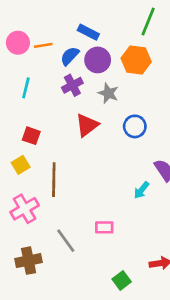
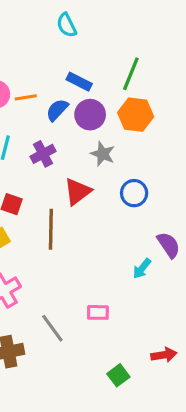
green line: (148, 21) -> (131, 74), moved
purple cross: (72, 85) -> (43, 154), moved
brown line: (54, 180) -> (51, 229), moved

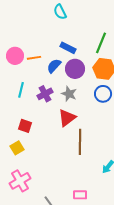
gray star: (103, 154) -> (69, 94), moved
blue circle: (134, 193) -> (103, 94), moved
brown line: (51, 229) -> (80, 142), moved

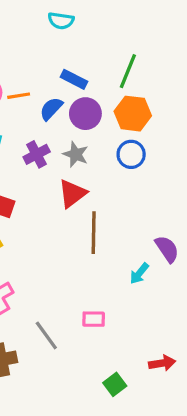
cyan semicircle: (60, 12) -> (61, 21), turned -56

